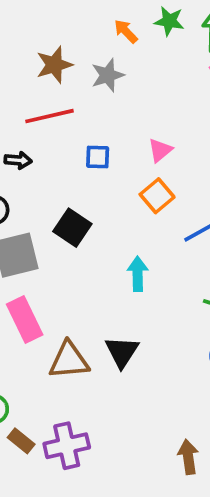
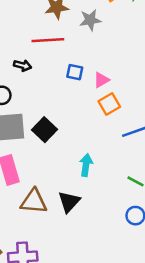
pink triangle: (160, 150) -> (101, 80), moved
black square: (72, 228) -> (45, 130), moved
cyan arrow: (138, 274) -> (86, 165), moved

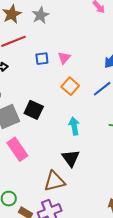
orange square: (109, 104) -> (70, 86), moved
brown triangle: (34, 201) -> (54, 181), moved

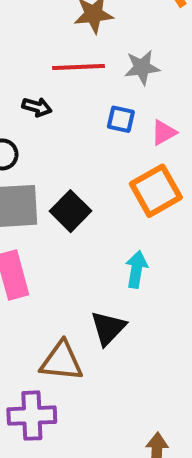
gray star: (40, 15) -> (142, 67), moved
orange square: (70, 86) -> (156, 191), size x1.4

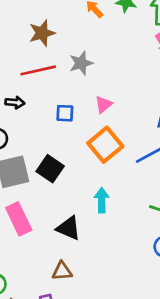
blue square: (121, 119) -> (65, 113), moved
black triangle: (108, 328) -> (69, 228), moved, turned -40
brown triangle: (62, 361) -> (62, 271), size x0.7

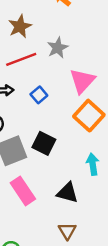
pink triangle: (104, 105) -> (82, 81), size x1.6
blue square: (65, 113) -> (39, 95), moved, turned -35
brown triangle: (62, 271) -> (67, 231), turned -48

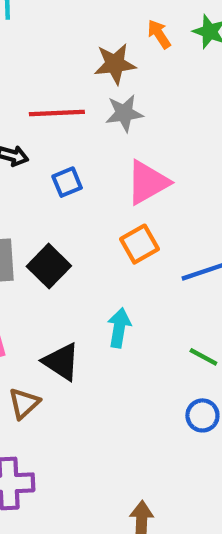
brown star: (20, 26) -> (115, 64), moved
orange square: (89, 116) -> (140, 244), size x0.7
brown triangle: (67, 231) -> (24, 403), moved

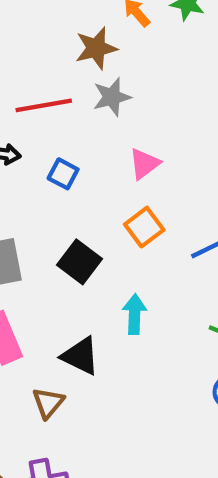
blue square: (67, 182) -> (63, 174), turned -32
pink triangle: (148, 182) -> (144, 164), size x0.7
black square: (49, 266) -> (80, 262), moved

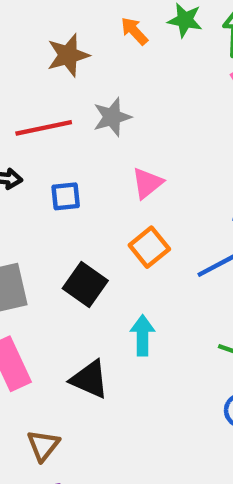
brown star: (96, 48) -> (68, 55), moved
blue square: (63, 174) -> (66, 196), turned -32
brown triangle: (48, 403) -> (43, 445), moved

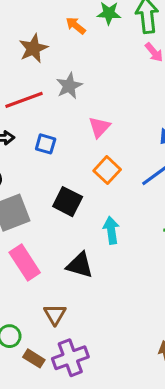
blue square: (66, 196) -> (46, 144), turned 30

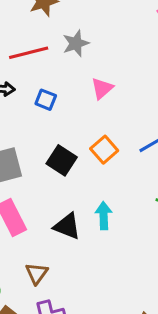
orange square: (107, 170) -> (104, 150), moved
cyan arrow: (111, 230) -> (104, 216), moved

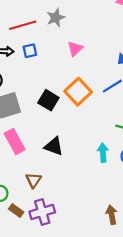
blue square: (46, 100) -> (30, 51), moved, turned -32
orange square: (104, 150) -> (78, 92), size x1.4
cyan arrow: (104, 216) -> (103, 153), moved

